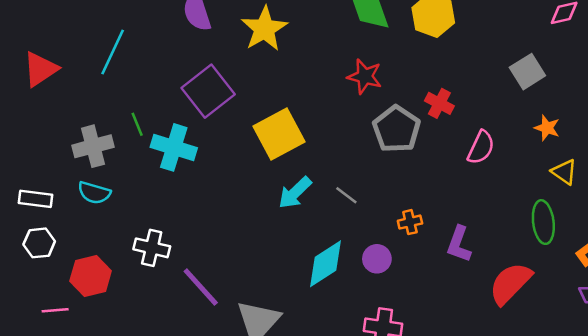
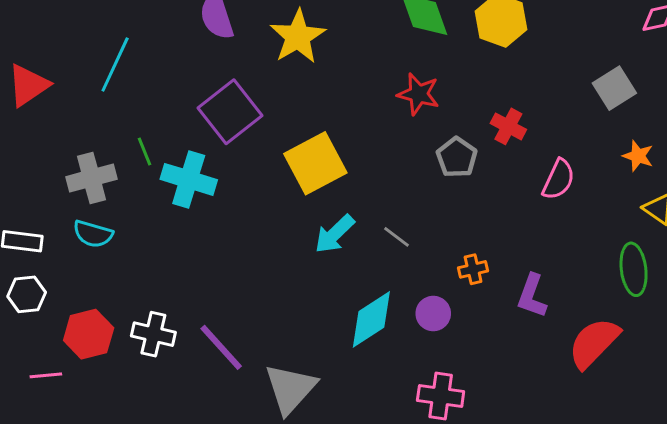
gray pentagon: (396, 129) -> (457, 157), size x0.7
white cross: (152, 248) -> (153, 334), moved

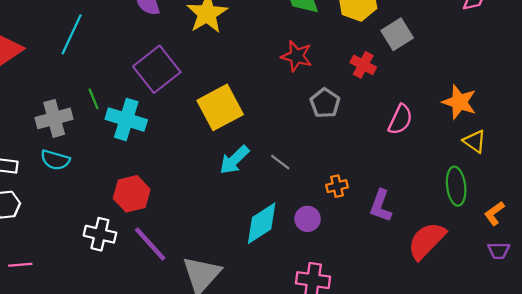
gray square: (614, 88) -> (397, 34), moved
red cross: (508, 126) -> (363, 65), moved
orange star: (638, 156) -> (459, 102), size x1.5
red hexagon: (89, 334) -> (132, 194), moved

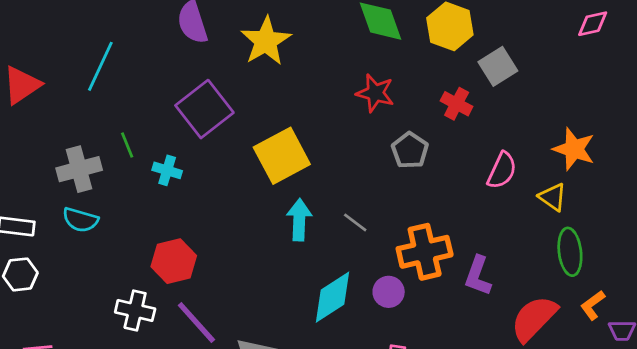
cyan cross: (126, 119) -> (167, 170), size x0.6
yellow triangle: (475, 141) -> (553, 197), moved
cyan arrow: (234, 160) -> (299, 220), turned 136
orange cross: (337, 186) -> (425, 252), size x2.0
orange L-shape: (494, 213) -> (593, 305), moved

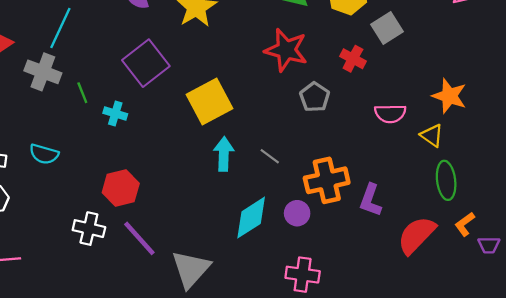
red star: (375, 93) -> (286, 50), size x1.4
gray cross: (79, 169) -> (43, 72), moved, turned 36
pink semicircle: (502, 170) -> (390, 114), turned 64

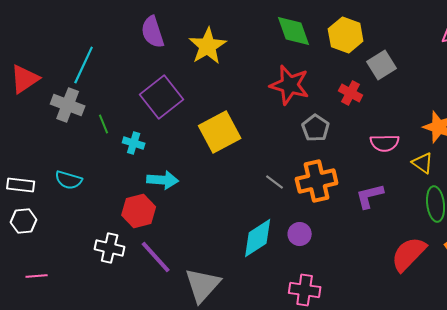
cyan arrow: (224, 154) -> (163, 180), moved, turned 92
orange cross: (327, 180) -> (317, 181), moved
purple L-shape: (371, 200) -> (370, 196), moved, turned 56

